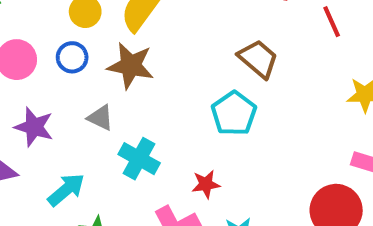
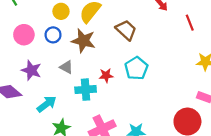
brown trapezoid: (258, 59) -> (126, 30), moved
cyan cross: (139, 159) -> (86, 90), turned -36
red star: (206, 184) -> (106, 75), moved

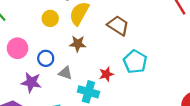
blue circle: (53, 35) -> (46, 58), moved
brown star: (83, 41) -> (78, 44), size x0.7
cyan cross: (86, 90) -> (88, 92), turned 30

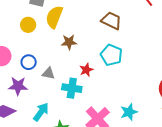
brown trapezoid: (118, 25) -> (111, 21), moved
brown star: (78, 44) -> (69, 42), moved

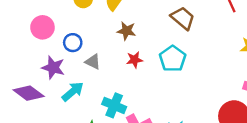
red star: (86, 70) -> (135, 60), moved
cyan cross: (72, 88) -> (114, 105), moved
cyan arrow: (41, 112) -> (73, 91), moved

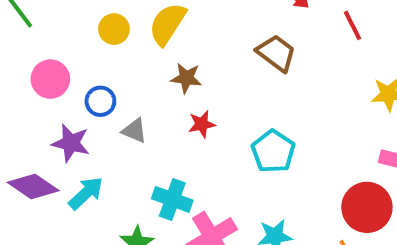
cyan pentagon: (173, 59) -> (273, 151), moved
cyan arrow: (73, 91) -> (86, 193), moved

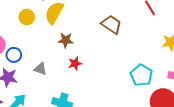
blue circle: (100, 101) -> (14, 55), moved
cyan pentagon: (273, 151) -> (141, 75), moved

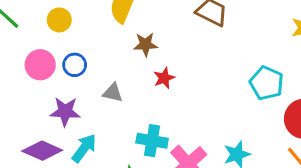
yellow circle: (27, 17) -> (59, 20), moved
blue circle: (14, 55) -> (75, 65), moved

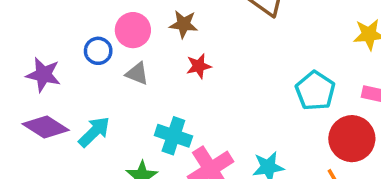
pink circle: (40, 65) -> (133, 30), moved
blue circle: (75, 65) -> (98, 51), moved
purple star: (65, 112) -> (43, 75), moved

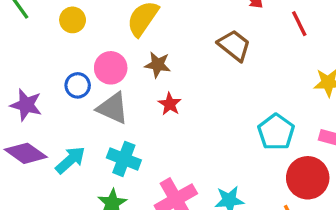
red star: (199, 66) -> (170, 104), turned -30
gray triangle: (137, 73) -> (113, 108), size x1.5
cyan cross: (173, 136) -> (124, 159), moved

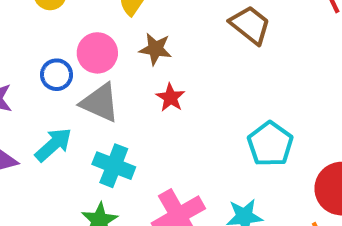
cyan pentagon: (276, 132) -> (270, 144), moved
cyan arrow: (70, 160) -> (53, 145), moved

